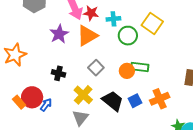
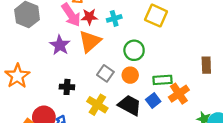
green circle: (128, 36) -> (134, 50), moved
green rectangle: (140, 67) -> (163, 80), moved
orange circle: (127, 71) -> (130, 75), moved

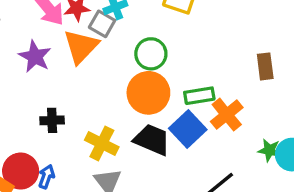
gray square: (105, 73) -> (102, 24), moved
orange circle: (130, 75) -> (148, 93), size x1.6
blue square: (153, 100) -> (188, 129), size x1.5

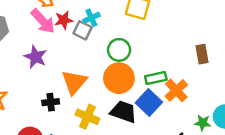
orange triangle: (81, 46) -> (74, 82), moved
green star: (269, 150) -> (203, 123), moved

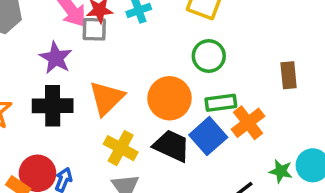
gray square: (83, 30) -> (94, 29), moved, turned -30
green circle: (119, 50) -> (209, 56), moved
black cross: (51, 102) -> (53, 106), moved, size x1.6

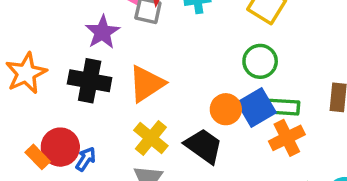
orange circle: (169, 98) -> (226, 109), moved, size x0.7
green rectangle: (221, 103) -> (283, 107), moved
blue square: (208, 136) -> (256, 107), moved

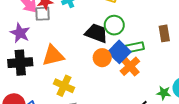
orange triangle: (146, 84) -> (53, 56), turned 35
orange cross: (287, 138) -> (130, 66), moved
black trapezoid: (204, 146) -> (96, 33), moved

